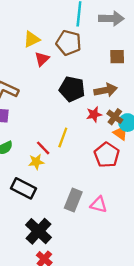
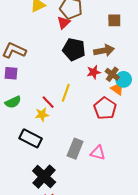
red triangle: (42, 59) -> (64, 23), moved

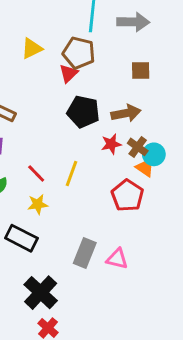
red line: (48, 102) -> (36, 173), moved

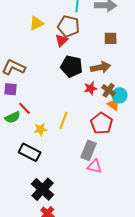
red line: (36, 173) -> (25, 108), moved
yellow line: (71, 173) -> (64, 120), moved
gray rectangle: (85, 253) -> (89, 150), moved

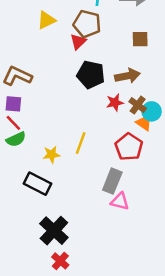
red line: (25, 108) -> (13, 123), moved

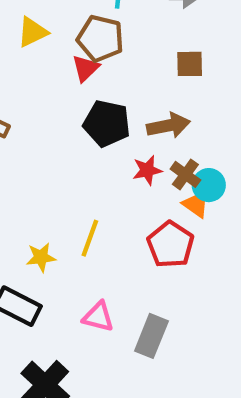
gray rectangle: (112, 181) -> (151, 336), moved
pink triangle: (120, 201) -> (98, 317), moved

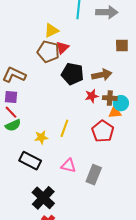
yellow triangle: (32, 32) -> (51, 30), moved
brown pentagon: (100, 38) -> (48, 52), moved
brown square: (190, 64) -> (122, 46), moved
brown cross: (185, 174) -> (110, 98), turned -32
orange triangle: (196, 204) -> (115, 112), turned -40

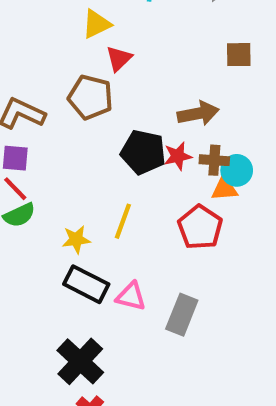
brown pentagon: (48, 52) -> (90, 97), moved
black pentagon: (73, 74) -> (143, 152), moved
black rectangle: (30, 161) -> (86, 284), moved

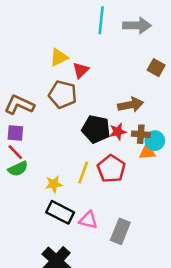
yellow triangle: (96, 24) -> (59, 57), moved
brown square: (239, 55) -> (156, 68), turned 30
red pentagon: (200, 227) -> (111, 169), moved

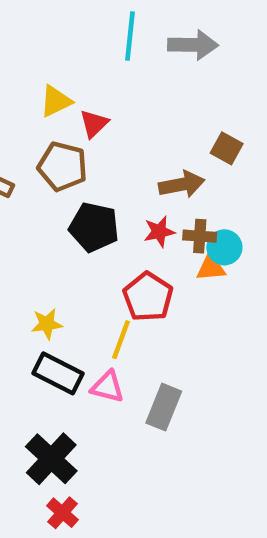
brown square: (156, 68) -> (227, 148), moved
black pentagon: (96, 129) -> (94, 227), moved
yellow line: (83, 173) -> (121, 340), moved

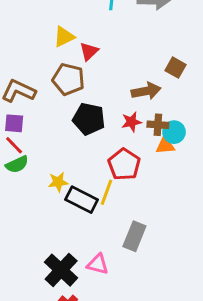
black rectangle: (58, 373) -> (82, 200), moved
pink triangle: (107, 387) -> (98, 264), moved

